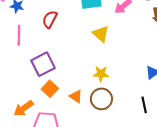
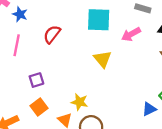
purple square: (43, 64) -> (36, 80), size x0.6
yellow star: (101, 74) -> (80, 102), moved

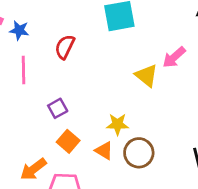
pink arrow: (131, 34) -> (174, 57), moved
yellow triangle: (103, 59) -> (147, 76), moved

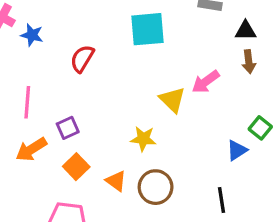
pink line: (23, 70) -> (27, 102), moved
yellow star: (117, 124) -> (143, 139), moved
orange arrow: (33, 169) -> (31, 149), moved

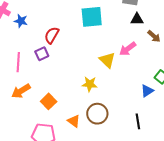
black triangle: (246, 31) -> (137, 19), moved
brown arrow: (249, 62) -> (154, 36), turned -40
purple square: (68, 128) -> (42, 54), moved
orange triangle: (116, 181) -> (74, 121), moved

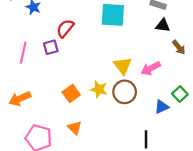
pink arrow: (128, 49) -> (151, 68), moved
orange arrow: (21, 91) -> (20, 99), moved
orange square: (49, 101) -> (71, 93), moved
brown circle: (97, 114) -> (125, 92), moved

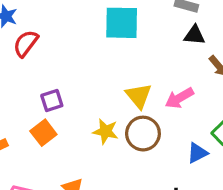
red semicircle: (65, 28) -> (26, 43), moved
purple square: (51, 47) -> (52, 100), moved
orange square: (71, 93) -> (43, 133), moved

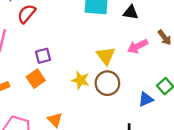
black triangle: (194, 35) -> (131, 12), moved
pink arrow: (179, 98) -> (138, 46), moved

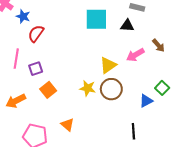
purple square: (43, 56) -> (36, 69), moved
yellow triangle: (106, 56) -> (108, 65), turned 36

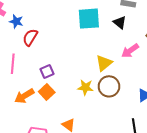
black triangle: (127, 26) -> (120, 22), turned 40
purple square: (36, 69) -> (47, 71), moved
orange arrow: (16, 101) -> (24, 96), moved

